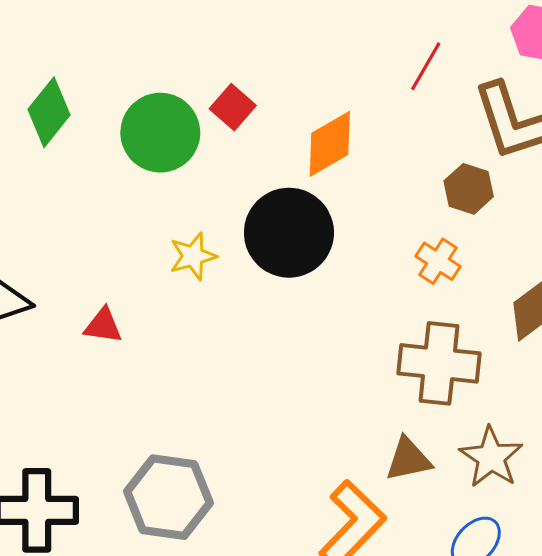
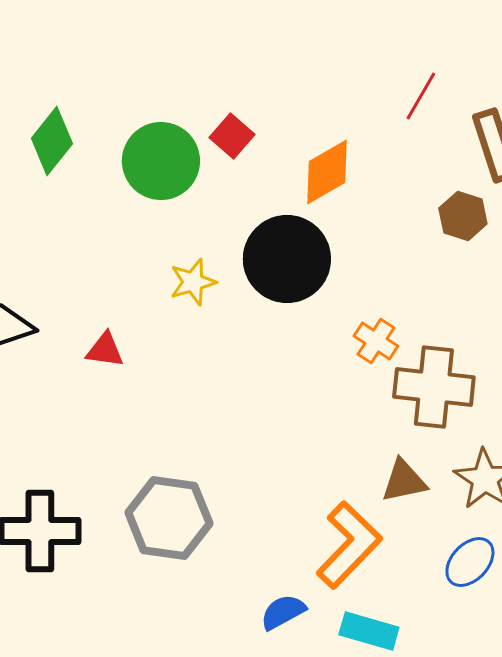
orange cross: (438, 261) -> (376, 341), moved

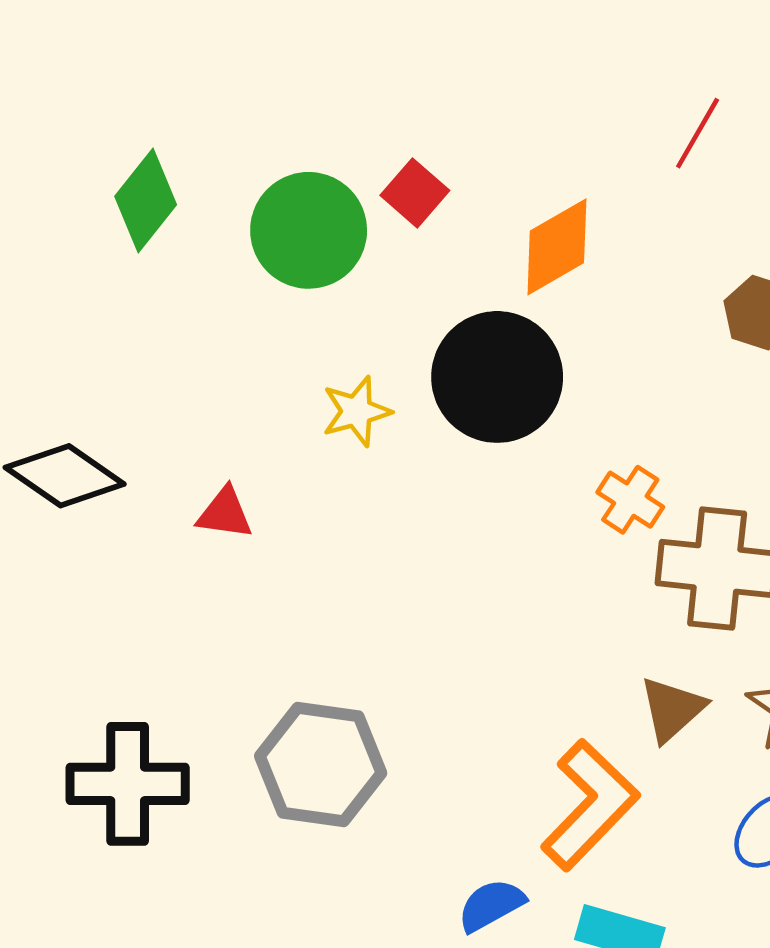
brown triangle: (404, 481) -> (672, 709), turned -30

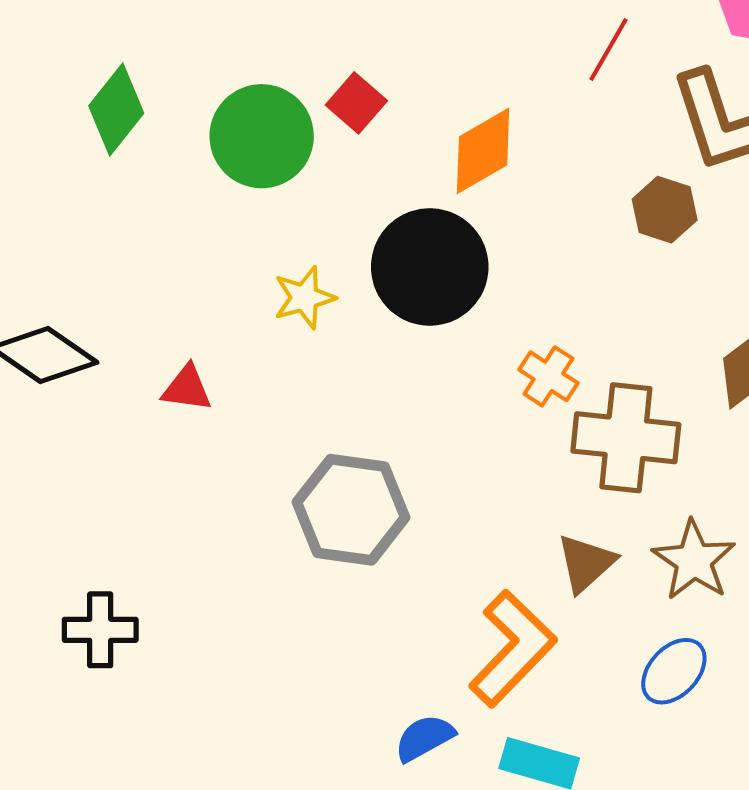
gray hexagon: (321, 765) -> (351, 510), moved
black cross: (128, 784) -> (100, 630), size x0.7

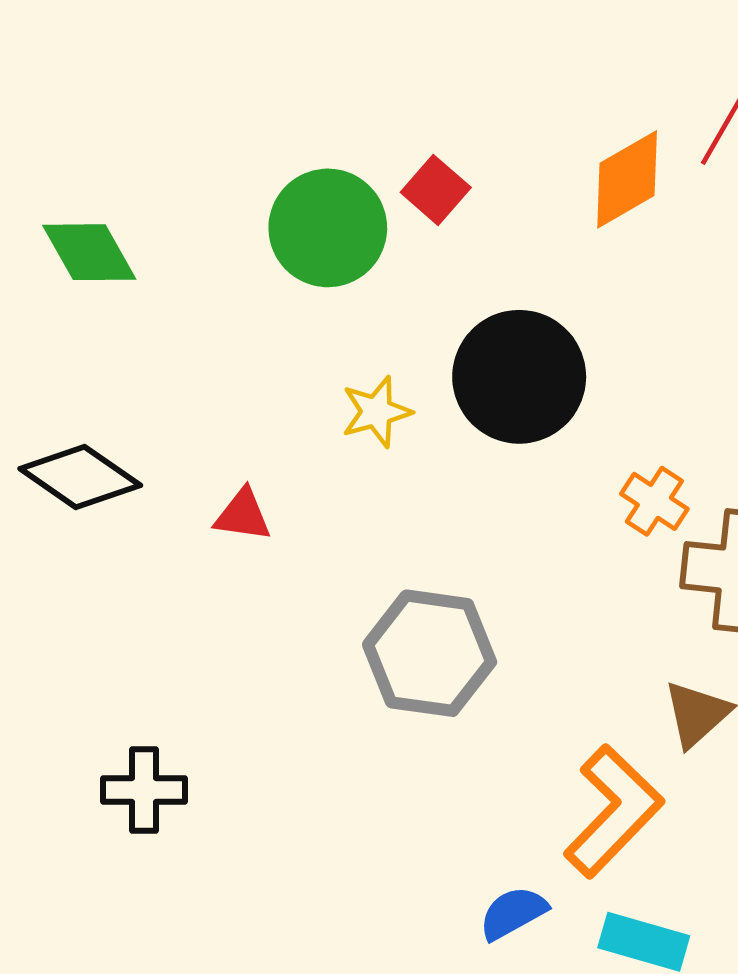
green diamond: (116, 110) -> (89, 252), moved, turned -68
orange diamond: (483, 151) -> (627, 179), moved

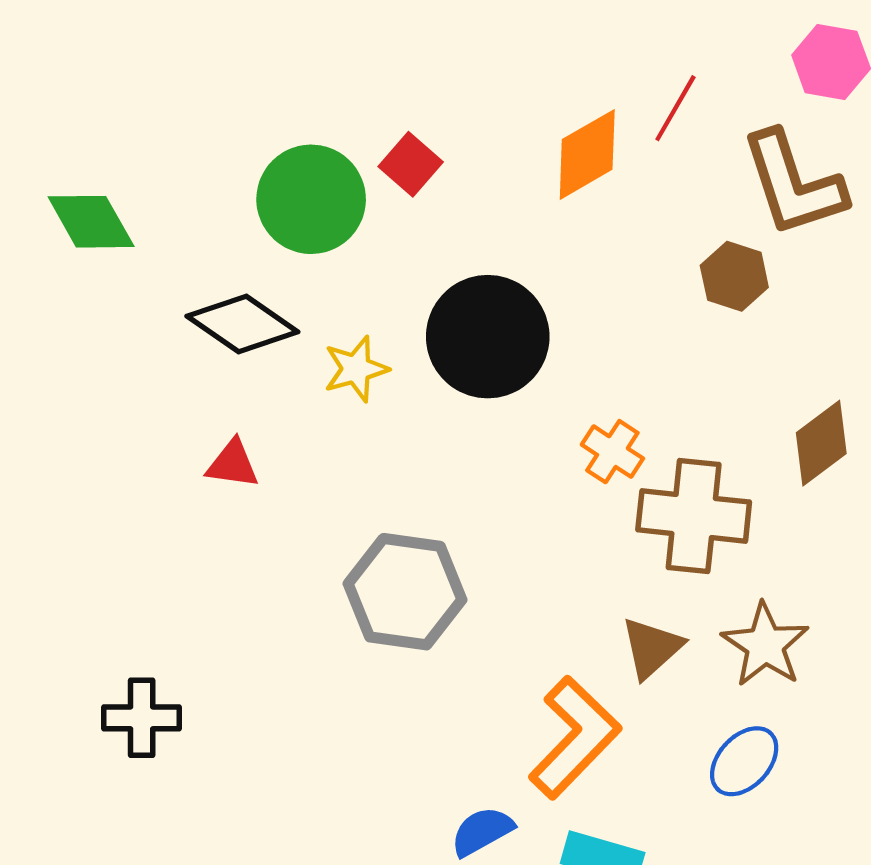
black diamond: (80, 477) -> (242, 324), moved

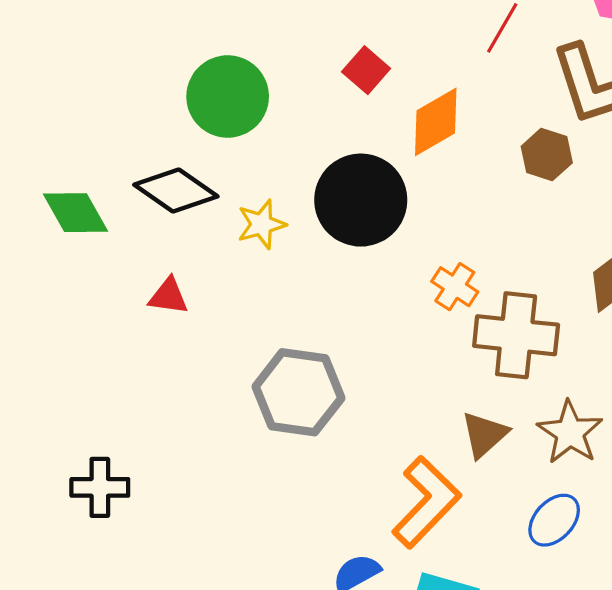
orange diamond: (587, 154) -> (436, 122), moved
red square: (411, 164) -> (366, 70), moved
green diamond: (91, 222) -> (76, 213), moved

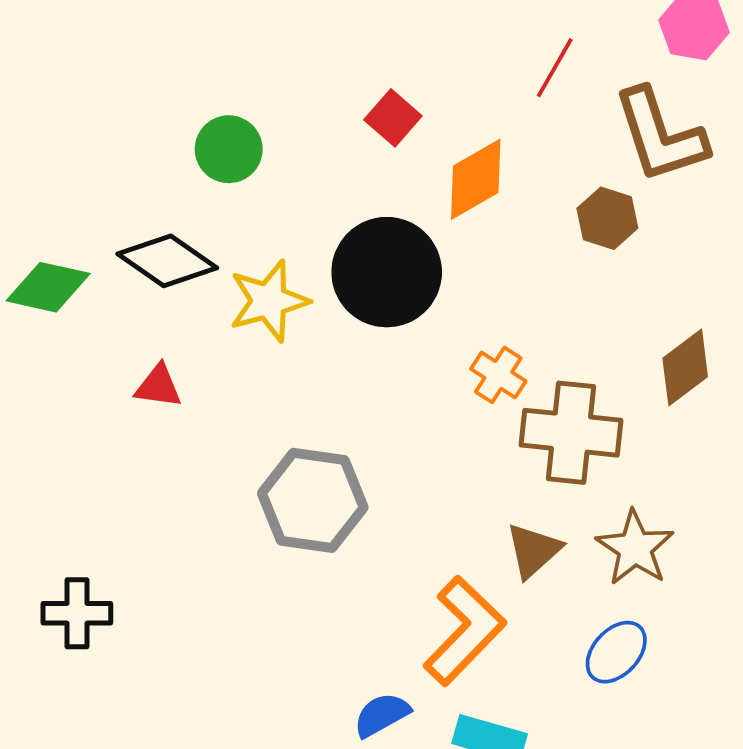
green circle: (228, 96) -> (229, 149), size x0.7
green diamond: (76, 213) -> (48, 287), turned -48
yellow star: (261, 224) -> (269, 301), size x1.4

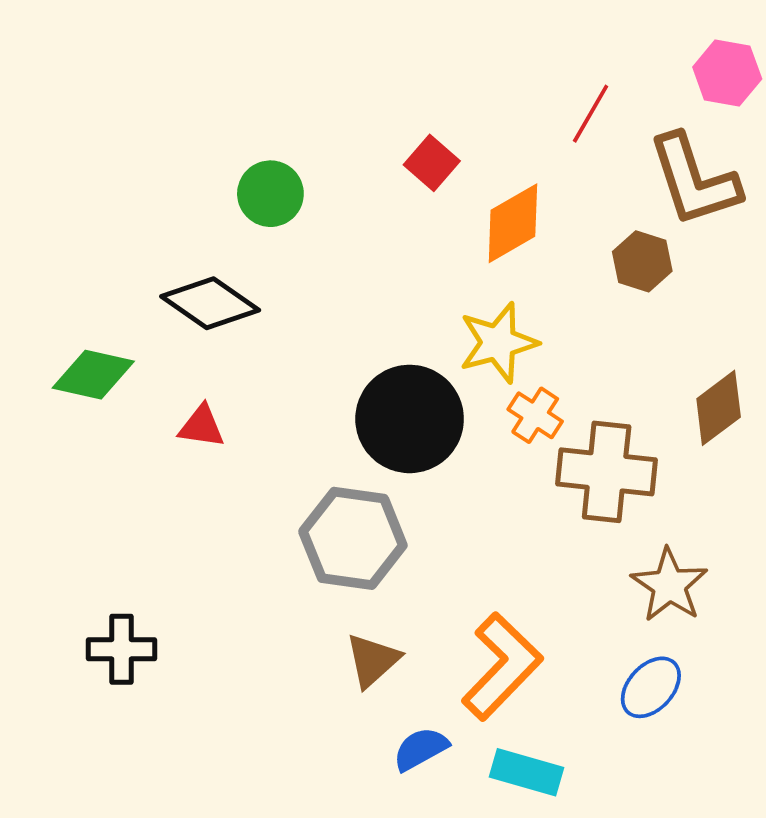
black circle: (387, 272) -> (410, 419), moved
green diamond: (48, 287) -> (93, 375), moved
yellow star: (269, 301) -> (498, 343), moved
brown triangle: (533, 551) -> (373, 660), moved

